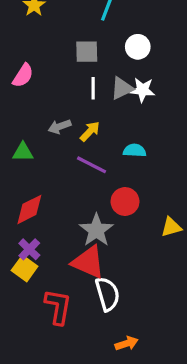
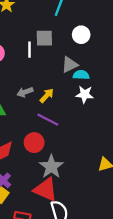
white line: (93, 88) -> (30, 50), moved
white star: (143, 90) -> (85, 94), moved
cyan semicircle: (135, 150) -> (81, 75), moved
red circle: (125, 202) -> (34, 143), moved

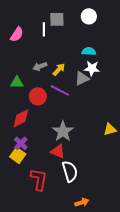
gray triangle: (70, 65) -> (82, 78), moved
red circle: (34, 143) -> (38, 96), moved
red triangle: (46, 190) -> (58, 151), size x0.7

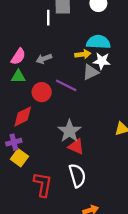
pink semicircle: (17, 34) -> (18, 57), moved
cyan semicircle: (89, 51) -> (98, 42), size x1.5
yellow arrow: (59, 69) -> (83, 54), moved, turned 40
purple cross: (21, 143) -> (14, 142), moved, turned 32
red triangle: (58, 151) -> (76, 147), moved

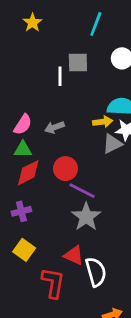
purple line: (66, 85) -> (82, 191), moved
red circle: (42, 92) -> (66, 169), moved
red diamond: (23, 117) -> (28, 173), moved
purple cross: (14, 142) -> (21, 211), moved
red triangle: (76, 147) -> (74, 255), moved

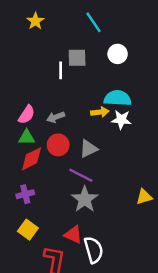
cyan line: (96, 24) -> (94, 22), turned -55
gray triangle: (112, 144) -> (88, 149), moved
red circle: (66, 169) -> (58, 145), moved

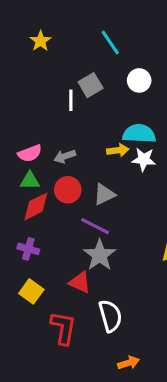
gray square: (77, 58) -> (91, 85), turned -30
pink semicircle: (27, 115) -> (30, 153), turned 36
purple cross: (25, 194) -> (28, 249), turned 30
red triangle: (73, 235) -> (80, 282), moved

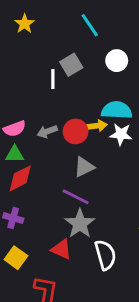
red circle: (68, 190) -> (76, 131), moved
white semicircle: (110, 316) -> (105, 255), moved

